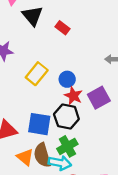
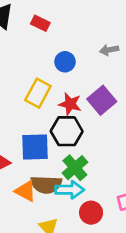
yellow rectangle: (37, 74) -> (38, 93), moved
blue circle: (67, 79) -> (65, 62), moved
brown semicircle: (42, 155) -> (46, 185), turned -60

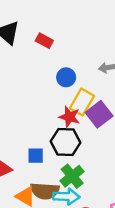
yellow rectangle: (38, 93) -> (82, 102), moved
blue square: (35, 147) -> (36, 156), size x0.6

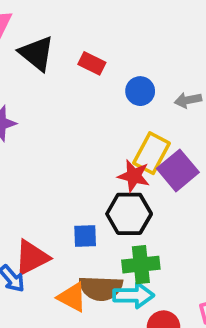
blue circle: (66, 77) -> (140, 91), moved
green cross: (72, 176) -> (141, 265), turned 35

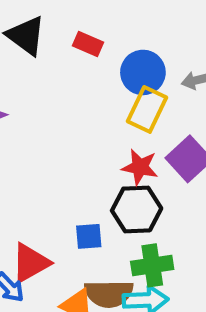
blue circle: (140, 91) -> (143, 72), size x1.4
yellow rectangle: (151, 153) -> (147, 109), moved

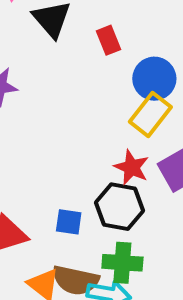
red rectangle: (88, 44) -> (108, 40), turned 32

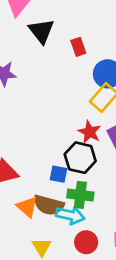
blue square: (69, 222) -> (59, 174), moved

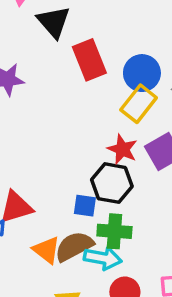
red rectangle: (78, 47) -> (89, 60), moved, size x1.6
brown semicircle: (49, 205) -> (74, 246), turned 140

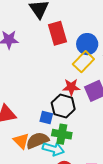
red star: (122, 149) -> (71, 87), turned -30

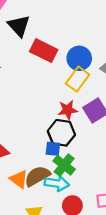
red rectangle: (58, 33) -> (44, 51), turned -40
blue square: (46, 118) -> (53, 149), moved
green cross: (62, 134) -> (64, 165), turned 36

